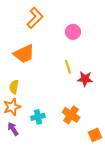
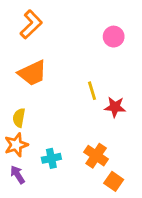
orange L-shape: (35, 18) -> (31, 24), moved
pink circle: (73, 32) -> (114, 37), moved
orange square: (95, 135) -> (114, 181), moved, turned -32

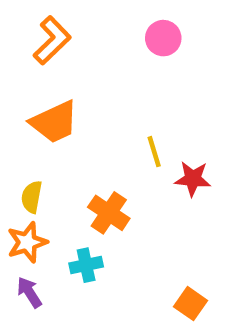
pink circle: (114, 37) -> (163, 38), moved
orange cross: (96, 156) -> (109, 213), moved

